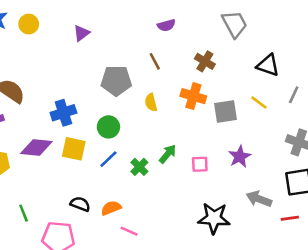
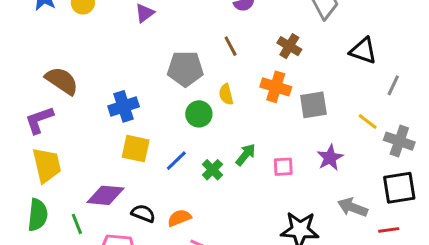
yellow line: (259, 102) -> (368, 121), moved
green circle: (108, 127) -> (199, 114), moved
purple diamond: (36, 148) -> (105, 195), moved

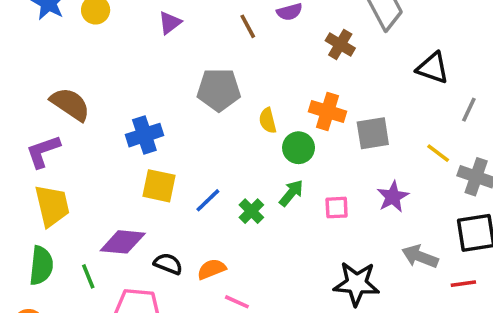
brown line: (231, 46) -> (248, 26), moved
brown cross: (289, 46) -> (340, 44), moved
green circle: (199, 114) -> (299, 148), moved

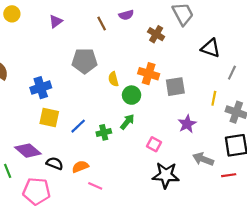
yellow line: (438, 153) -> (214, 98), turned 64
pink square: (337, 208) -> (154, 144), moved, turned 32
green cross: (251, 211) -> (104, 132), turned 32
purple diamond: (123, 242) -> (28, 151), turned 35

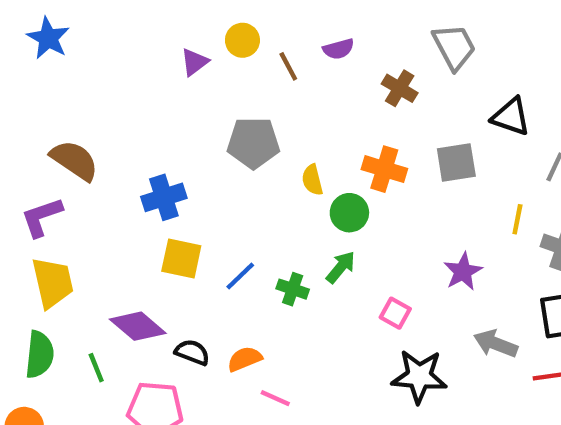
yellow circle: (12, 14) -> (242, 40), moved
gray square: (175, 87) -> (456, 162), moved
green cross: (104, 132) -> (293, 289), turned 32

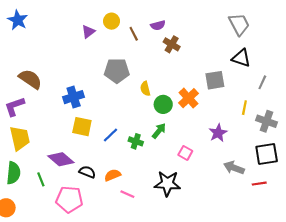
gray trapezoid: (454, 47) -> (239, 24), moved
brown cross: (400, 88) -> (172, 44), moved
orange cross: (384, 169) -> (188, 98), moved, turned 30
black star: (419, 376) -> (167, 184), moved

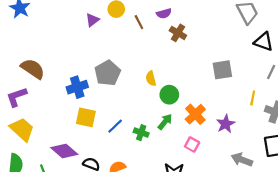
black triangle: (241, 58) -> (264, 42), moved
gray pentagon: (117, 71) -> (108, 73), moved, turned -30
orange cross: (188, 98) -> (195, 114), moved
yellow trapezoid: (20, 138) -> (22, 129), turned -35

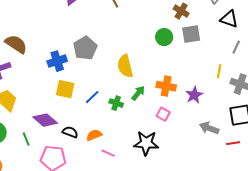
brown cross: (178, 33) -> (181, 11), moved
gray square: (222, 70) -> (191, 34), moved
yellow semicircle: (151, 78) -> (125, 66), moved, size x1.6
green circle: (169, 95) -> (164, 37), moved
orange cross: (195, 114) -> (166, 86), turned -36

